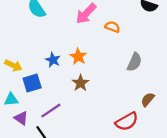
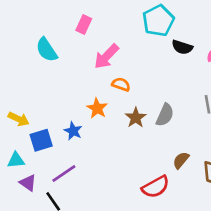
orange semicircle: (112, 27) -> (121, 84), moved
blue star: (53, 60) -> (73, 131), moved
brown star: (80, 83) -> (136, 118), moved

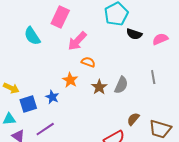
pink rectangle: (84, 25) -> (60, 17), size x1.5

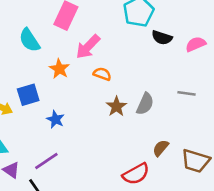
gray line: (153, 77) -> (187, 93), turned -72
orange star: (70, 80) -> (59, 69), moved
blue square: (28, 104) -> (28, 95), moved

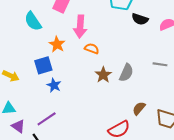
pink arrow: (88, 47) -> (80, 27), turned -40
blue square: (28, 95) -> (43, 65), moved

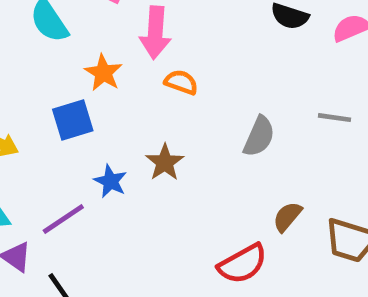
brown star: (103, 75) -> (165, 162), moved
blue star: (54, 85) -> (110, 181), moved
purple line: (47, 119) -> (63, 219), moved

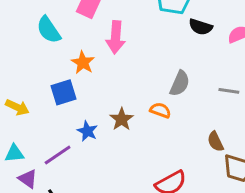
orange semicircle: (181, 82) -> (160, 110), moved
gray semicircle: (259, 136) -> (180, 83), moved
brown semicircle: (287, 217) -> (215, 142), moved, turned -66

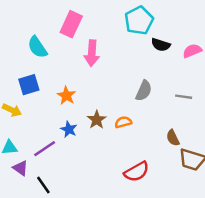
orange star: (83, 63) -> (66, 96), moved
blue square: (64, 92) -> (29, 85), moved
orange semicircle: (160, 110) -> (123, 122), moved, turned -35

